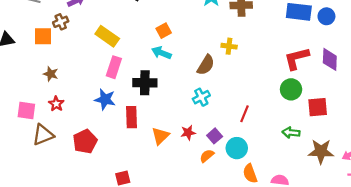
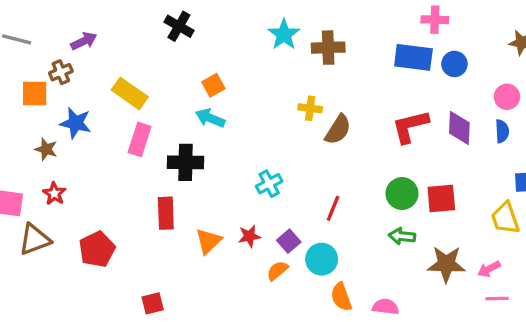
brown semicircle: (206, 65) -> (338, 130), moved
green circle: (291, 89) -> (402, 194), moved
blue star: (105, 99) -> (76, 123), moved

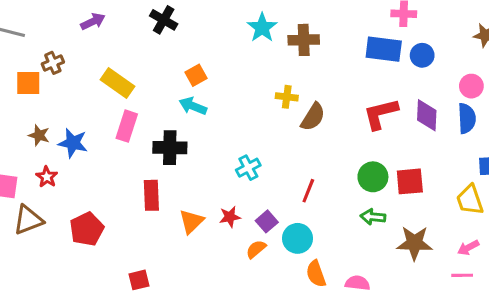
purple arrow: (84, 41) -> (93, 21), moved
blue star: (76, 123) -> (73, 143), moved
blue semicircle: (502, 131) -> (467, 118), size x1.4
pink arrow: (489, 269) -> (468, 248), moved

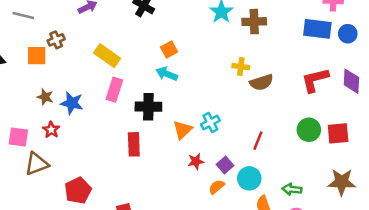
brown semicircle: (313, 117) -> (261, 82), turned 40
green arrow: (373, 217) -> (292, 189), moved
orange triangle: (191, 221) -> (182, 130), moved
red pentagon: (87, 229) -> (78, 191), moved

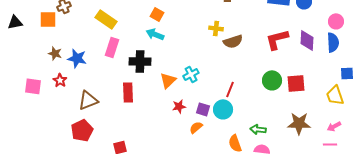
orange square: (169, 50) -> (157, 14), turned -32
brown triangle: (37, 164) -> (88, 100), moved
purple square: (225, 165) -> (203, 109), turned -32
cyan circle: (249, 178) -> (223, 109), moved

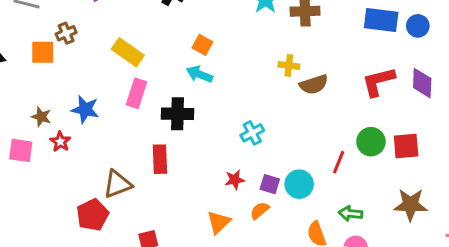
brown star: (55, 53) -> (41, 117), moved
orange triangle: (168, 80) -> (219, 222), moved
red line: (230, 89) -> (339, 162), moved
brown triangle: (88, 100) -> (117, 184), moved

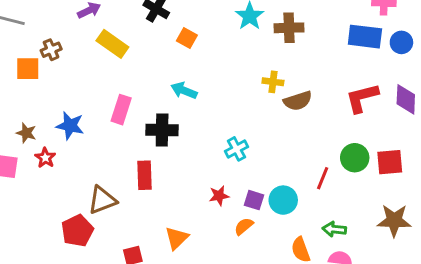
orange square: (202, 45) -> (187, 38), moved
yellow rectangle: (128, 52) -> (112, 44), moved
orange triangle: (219, 222) -> (177, 238), moved

